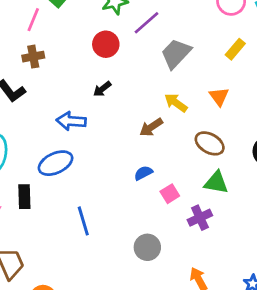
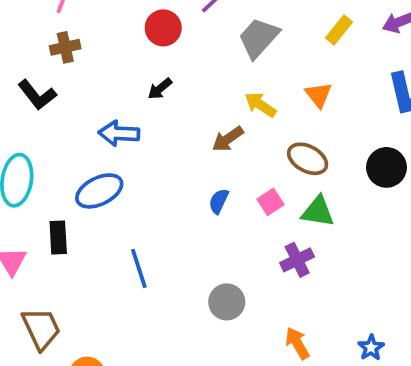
blue semicircle: (143, 173) -> (219, 201), turned -36
pink square: (170, 194) -> (271, 202), moved

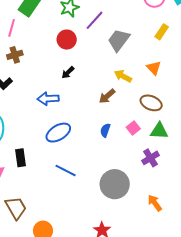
blue ellipse: (99, 191) -> (58, 133), moved
blue line: (139, 268) -> (66, 171), turned -40
gray circle: (227, 302) -> (115, 184), size x1.5

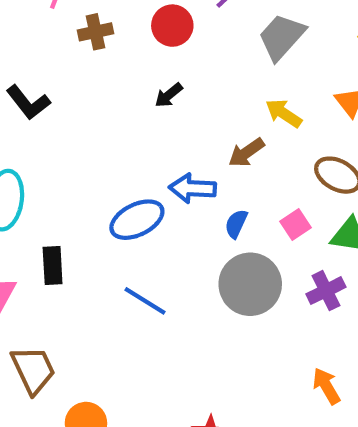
brown cross: (15, 55) -> (96, 32), moved
blue arrow: (48, 99) -> (193, 188), moved
gray circle: (115, 184) -> (250, 284), moved

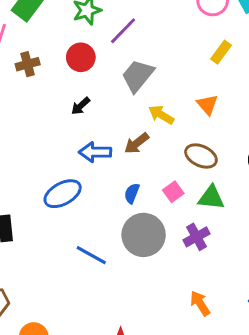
gray trapezoid: (282, 37) -> (138, 76), moved
blue arrow: (193, 188) -> (95, 152), moved
blue line: (145, 301) -> (91, 255), moved

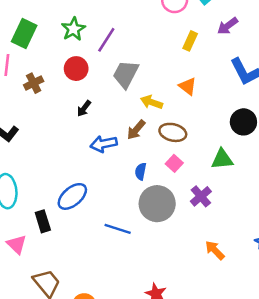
brown ellipse: (201, 156) -> (173, 132), moved
blue ellipse: (63, 194) -> (72, 196), moved
green triangle: (211, 198) -> (222, 159), moved

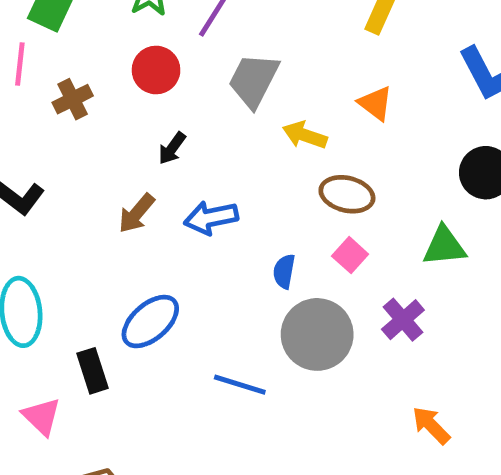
brown arrow: (136, 130) -> (137, 213), moved

